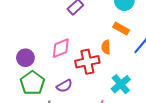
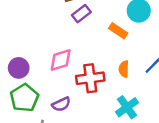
orange rectangle: (121, 29) -> (118, 31), moved
orange semicircle: (106, 47) -> (124, 69), moved

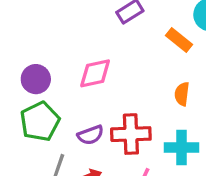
red cross: (90, 78) -> (131, 134), moved
cyan cross: (127, 107) -> (181, 148), turned 30

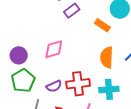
orange semicircle: (182, 94) -> (107, 57), size x1.5

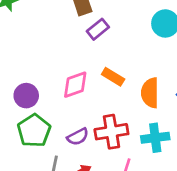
orange rectangle: (102, 25) -> (113, 77), moved

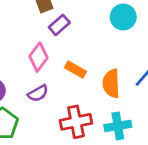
pink diamond: (75, 85) -> (38, 57), moved, turned -32
purple semicircle: (78, 137) -> (38, 93), moved

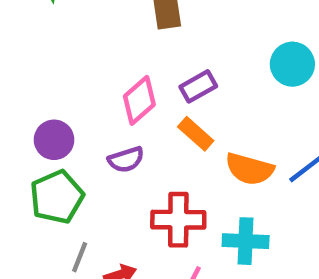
purple rectangle: (59, 25) -> (198, 86), moved
orange semicircle: (111, 83) -> (249, 169), turned -84

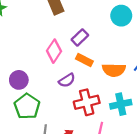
purple semicircle: (126, 160) -> (67, 80), moved

